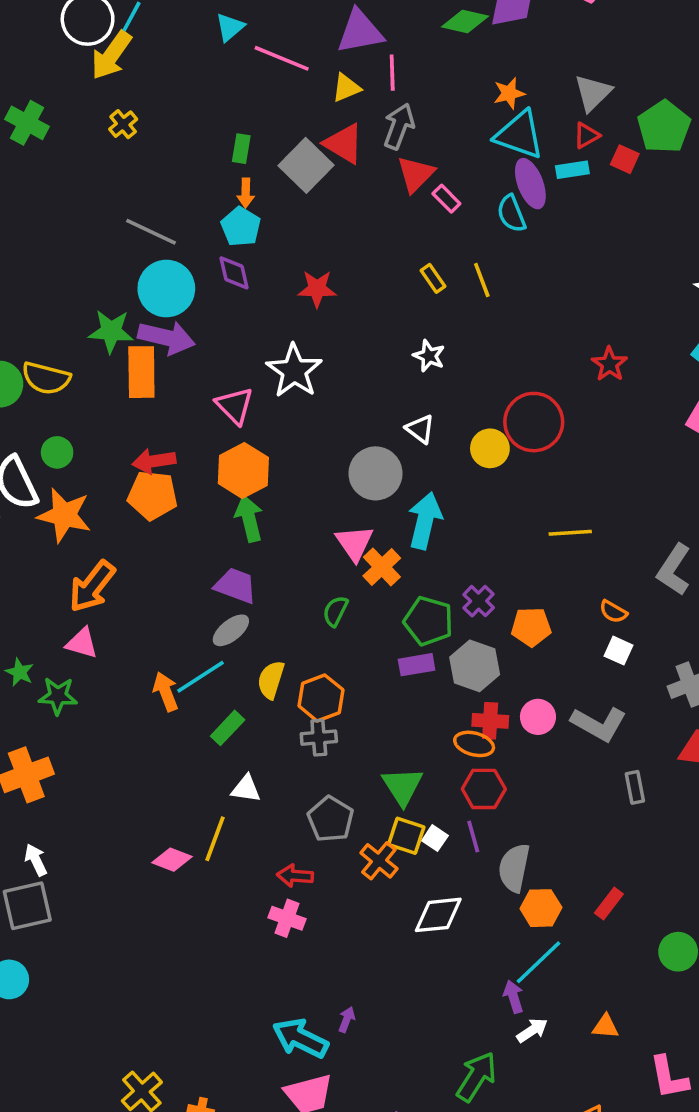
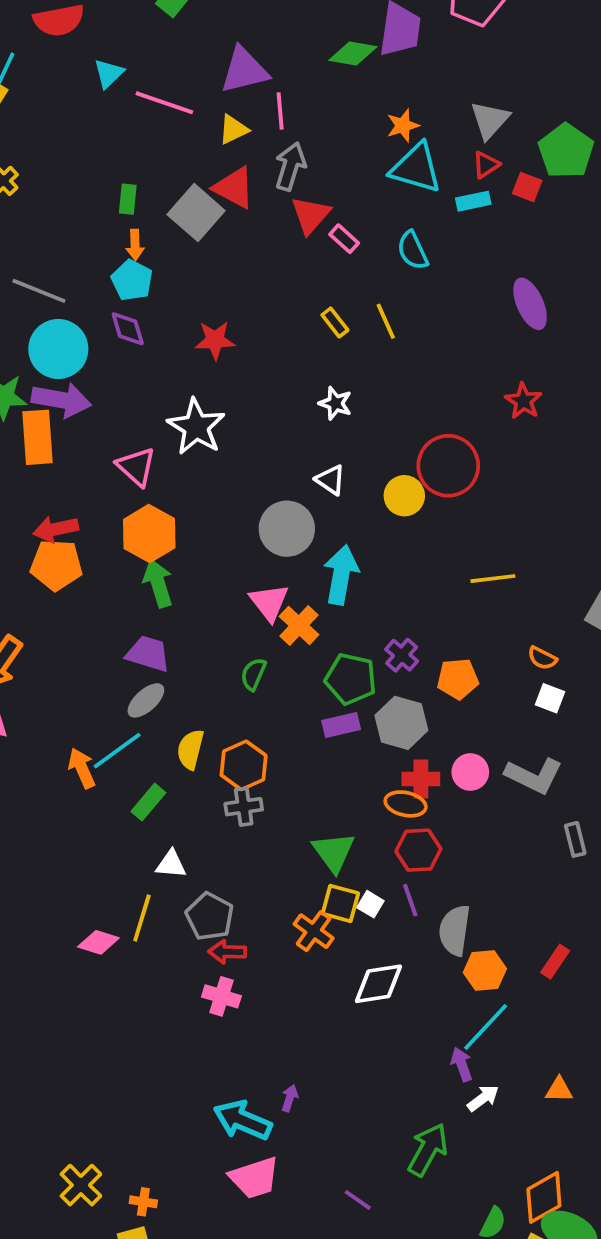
purple ellipse: (530, 184) -> (530, 304), moved
gray pentagon: (330, 819) -> (210, 916), moved

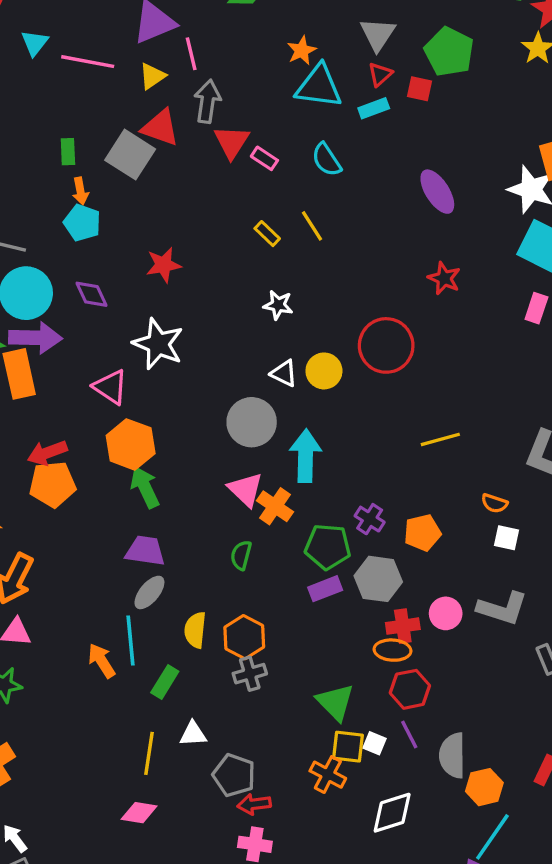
purple diamond: (128, 329) -> (92, 294), moved
yellow circle: (404, 496) -> (324, 371), moved
cyan line: (117, 751) -> (131, 641), turned -51
yellow line: (142, 918) -> (149, 753), moved

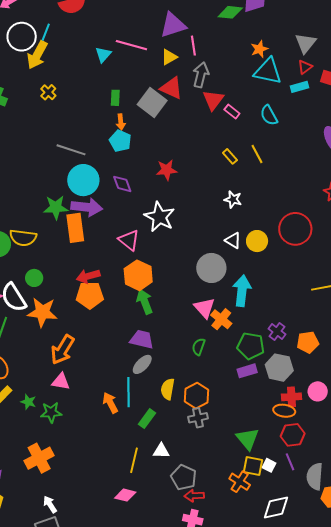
cyan triangle: (35, 43) -> (103, 54), moved

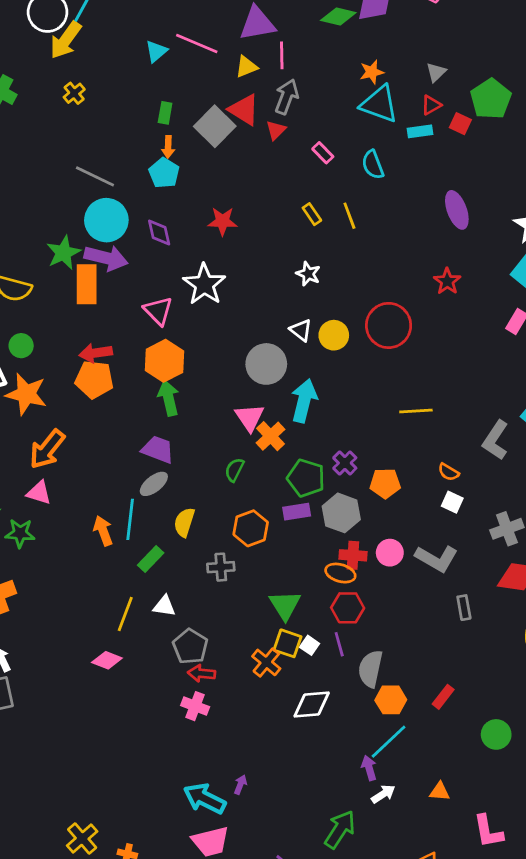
gray triangle: (306, 43) -> (436, 72), size x0.7
red triangle: (213, 100) -> (276, 130), moved, size x0.7
green star: (56, 207) -> (63, 253), turned -30
orange hexagon: (196, 396) -> (251, 528), moved

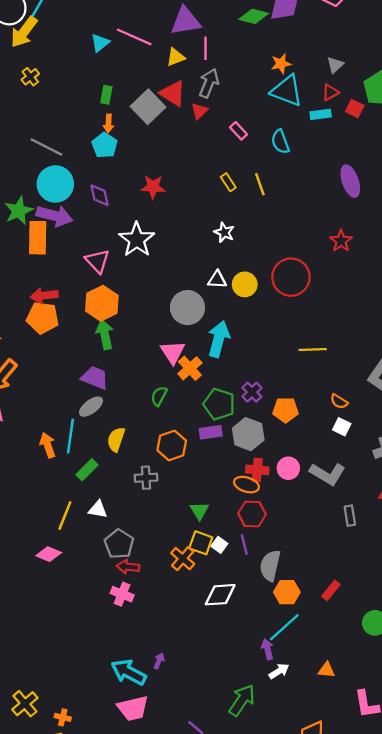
white triangle: (301, 330) -> (217, 280), turned -36
green triangle: (285, 605) -> (199, 511), size x0.7

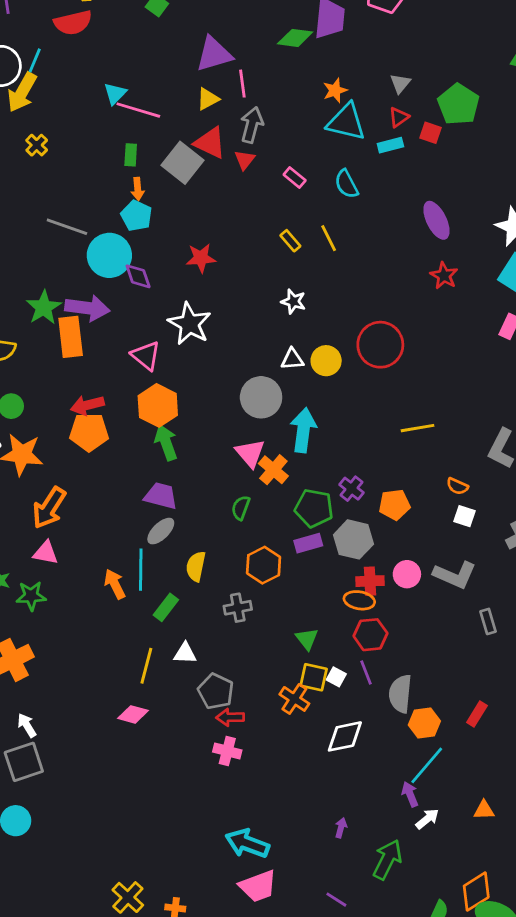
pink line: (134, 37) -> (138, 110), moved
cyan circle: (55, 184) -> (109, 255), moved
red star: (341, 241) -> (444, 276), moved
purple arrow: (159, 661) -> (341, 828), moved

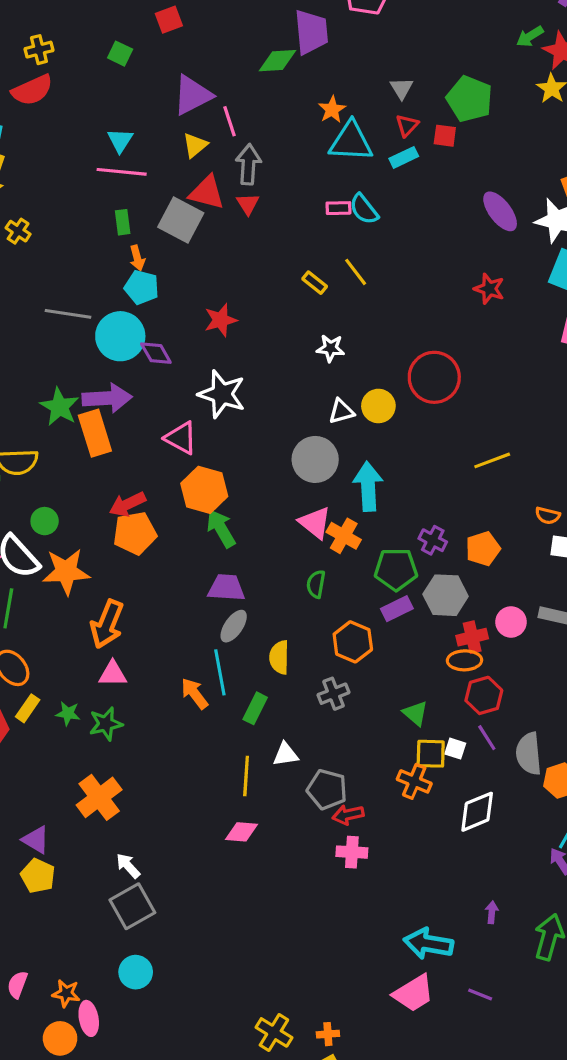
cyan triangle: (115, 94) -> (120, 140), moved
pink rectangle: (295, 177) -> (338, 208), moved, turned -30
purple ellipse: (436, 220) -> (500, 211), moved
cyan arrow: (247, 843) -> (428, 944), moved
purple line: (336, 900) -> (480, 995), moved

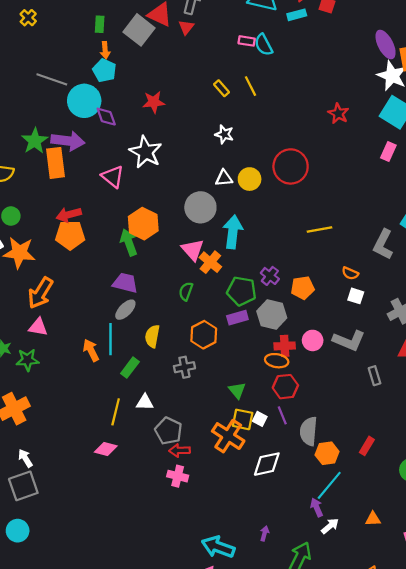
purple ellipse: (500, 211) -> (386, 45), moved
orange hexagon: (204, 490) -> (143, 224), moved
orange cross: (414, 781) -> (228, 436), size x1.4

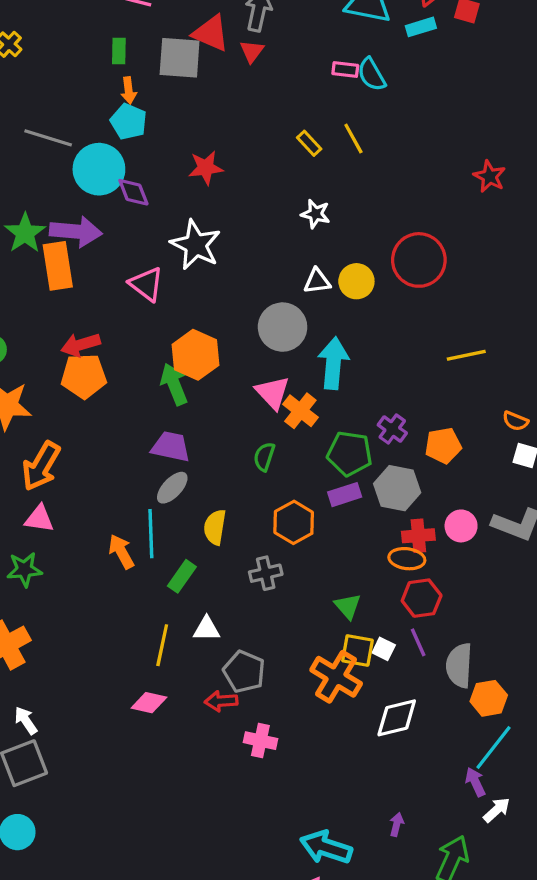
gray square: (139, 30) -> (180, 58), turned -32
red arrow: (180, 450) -> (221, 701), moved

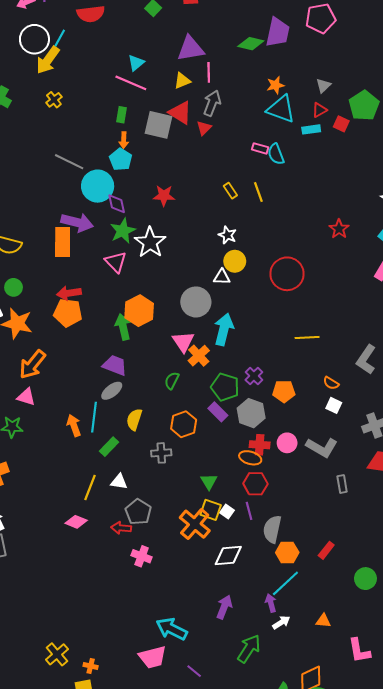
green star: (25, 233) -> (123, 231), moved
yellow circle: (356, 281) -> (235, 261), moved
purple rectangle: (345, 495) -> (218, 412), turned 54
purple arrow: (397, 825) -> (224, 607), moved, size x1.6

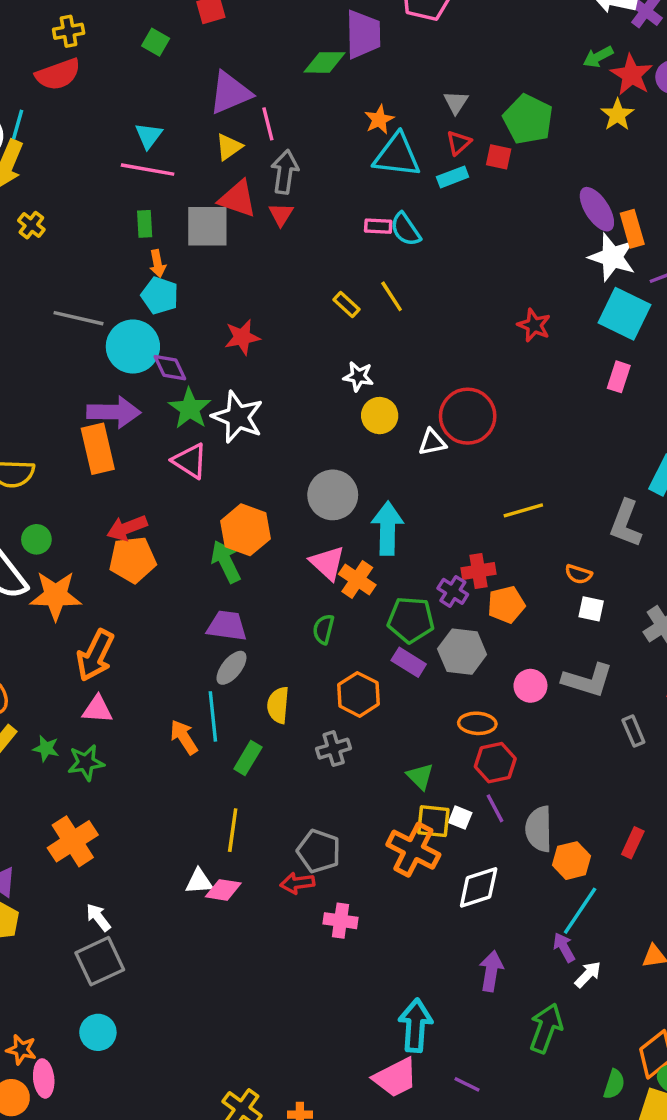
white triangle: (222, 277) -> (432, 442), moved
red cross: (260, 445) -> (478, 571), moved
white triangle: (119, 482) -> (199, 882), moved
cyan arrow: (172, 629) -> (416, 1025), turned 80

